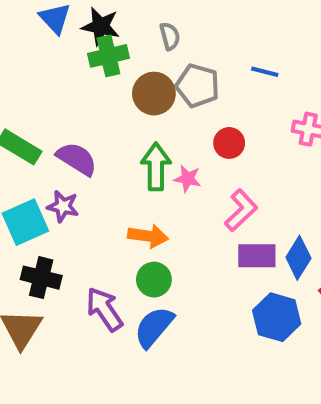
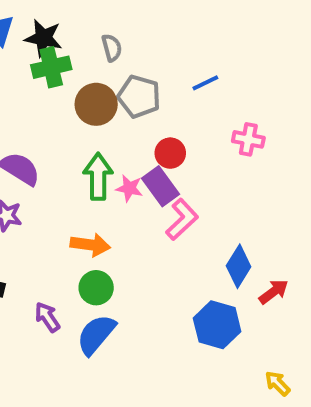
blue line: (265, 72) -> (205, 83), turned -40
purple rectangle: (257, 256) -> (160, 186), moved, turned 54
purple arrow: (104, 309) -> (47, 317), size x0.7

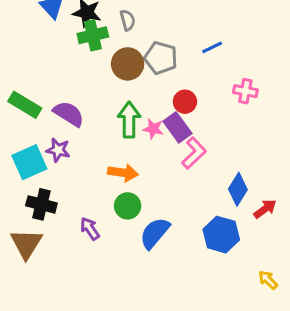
gray semicircle: (112, 48) -> (128, 20), moved
blue semicircle: (96, 335) -> (155, 233), moved

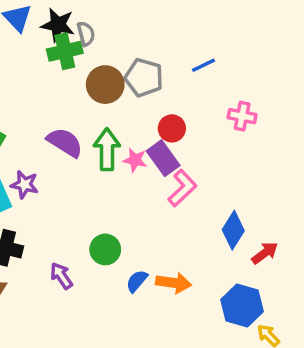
gray semicircle: (128, 20) -> (86, 34), moved
purple semicircle: (69, 114) -> (65, 142), moved
orange arrow: (123, 173) -> (174, 283), moved
blue semicircle: (155, 233) -> (137, 281), size x0.6
blue hexagon: (221, 235) -> (242, 306), moved

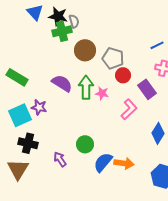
blue line: (203, 65) -> (157, 45), moved
gray pentagon: (144, 78) -> (113, 58), moved
purple rectangle: (163, 158) -> (147, 89), moved
blue semicircle: (137, 281) -> (103, 162), size x1.5

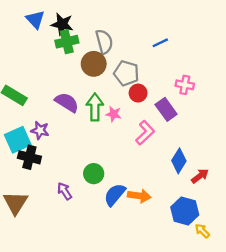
gray semicircle: (74, 21) -> (104, 42), moved, size x1.5
blue line: (157, 45) -> (160, 43), moved
black cross: (28, 143) -> (29, 157), moved

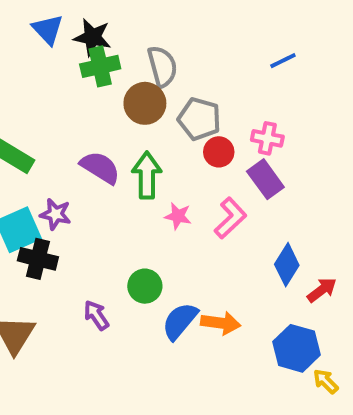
blue line: (160, 43) -> (283, 61), moved
pink cross: (185, 85) -> (267, 138), moved
pink star: (114, 114) -> (178, 216), moved

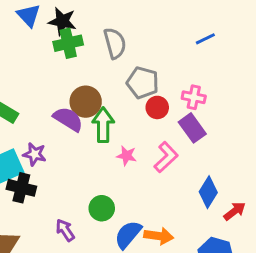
brown circle: (145, 103) -> (86, 102), moved

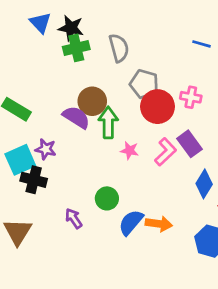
blue line: (205, 39) -> (201, 44), turned 42
red circle: (157, 107) -> (158, 107), size x1.6
purple rectangle: (192, 128) -> (189, 144), moved

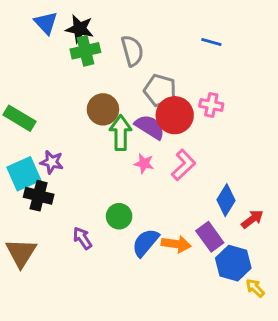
blue line: (201, 44) -> (211, 42), moved
purple semicircle: (76, 117) -> (150, 127), moved
purple rectangle: (189, 144) -> (210, 237), moved

